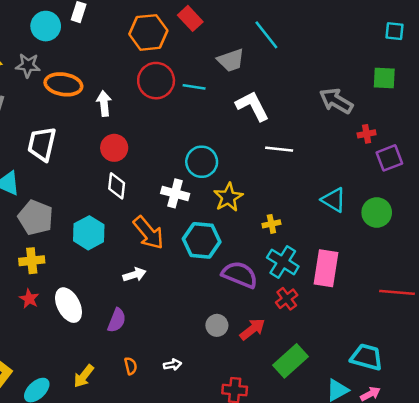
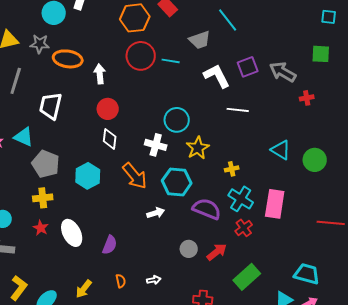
purple square: (389, 158) -> (248, 67), moved
white arrow: (134, 275) -> (156, 213), moved

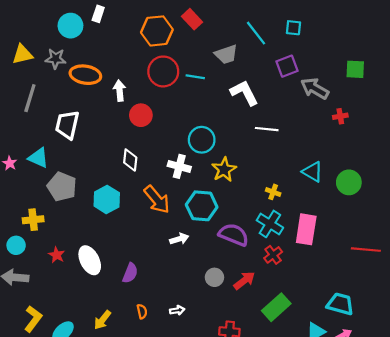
cyan square: (329, 17) -> (293, 28), moved
purple square: (248, 67) -> (287, 66), moved
red circle: (108, 109) -> (141, 115), moved
yellow cross: (232, 169) -> (273, 192), moved, turned 32
yellow cross: (43, 198) -> (33, 220), moved

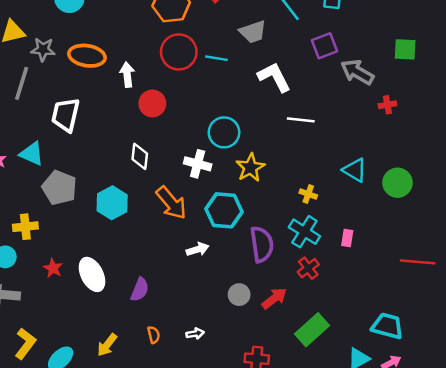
gray star: (56, 59) -> (43, 49), moved
pink rectangle: (306, 229) -> (347, 238), size x0.5
purple semicircle: (234, 235) -> (262, 244), turned 60

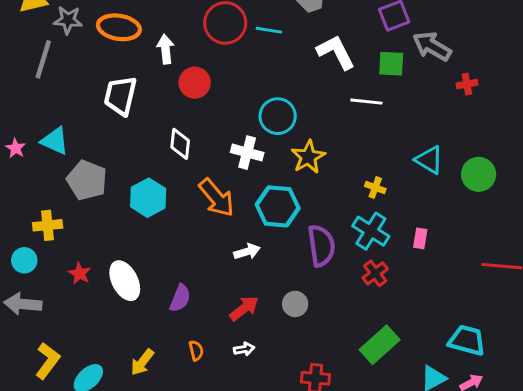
green square: (405, 49) -> (391, 64), moved
white trapezoid: (66, 115) -> (120, 96), moved
red arrow: (274, 298) -> (244, 308), moved

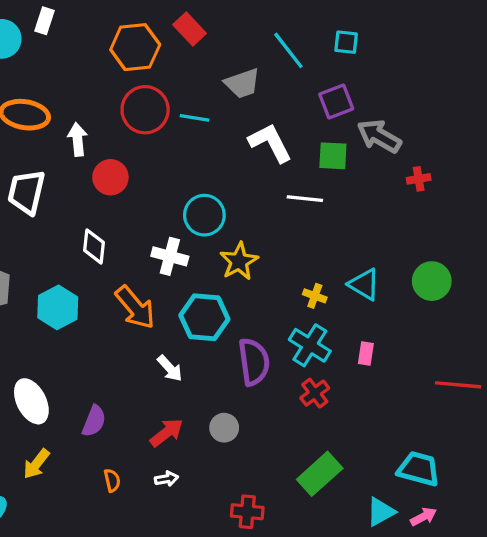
cyan triangle: (429, 160) -> (364, 284), moved
white arrow: (247, 252) -> (170, 368), turned 65
yellow arrow: (142, 362) -> (36, 464), moved

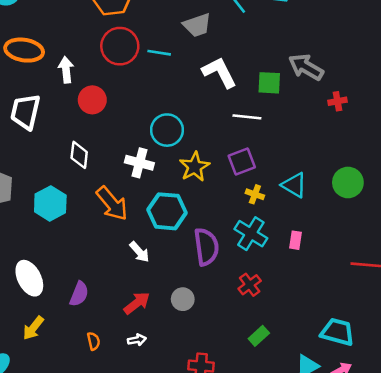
purple square: (336, 101) -> (242, 161), moved
red cross: (315, 393) -> (250, 285), moved
green rectangle: (320, 474) -> (259, 336), size x0.6

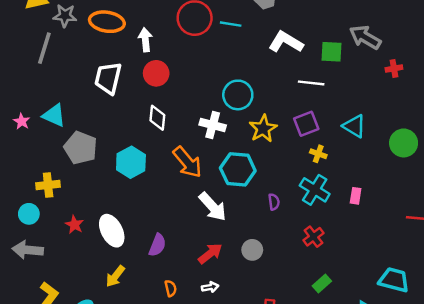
white L-shape: (219, 72) -> (286, 42), turned -32
red circle: (92, 100) -> (156, 73), moved
cyan triangle: (294, 185) -> (354, 126), moved
purple semicircle: (206, 247) -> (274, 202), size x0.5
white arrow: (139, 252) -> (213, 207), size x1.5

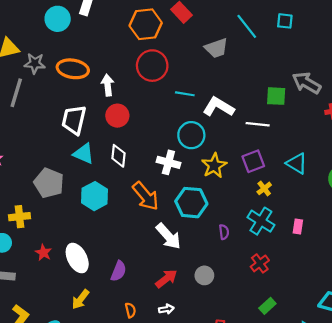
cyan line: (231, 24) -> (185, 94), moved
white L-shape: (286, 42) -> (218, 107), moved
cyan triangle: (54, 115) -> (84, 154), moved
yellow cross: (318, 154) -> (264, 188), turned 32

